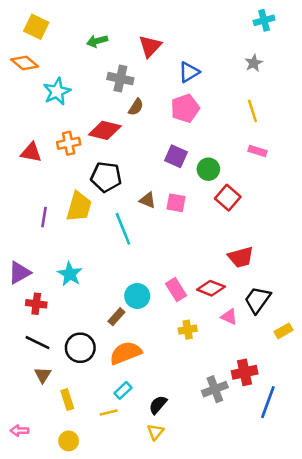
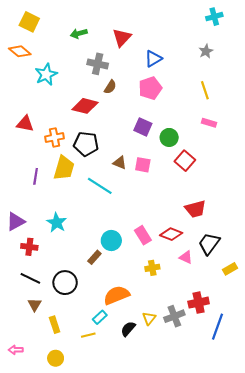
orange cross: (69, 143) -> (55, 137), moved
cyan line: (123, 229) -> (100, 186), turned -35
orange semicircle: (126, 353) -> (117, 295), moved
yellow triangle: (155, 432) -> (149, 318), moved

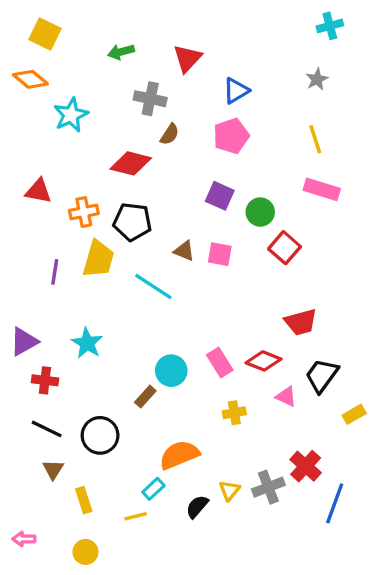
pink rectangle: (209, 123) -> (322, 189), size x1.5
red cross: (199, 303) -> (306, 466), turned -36

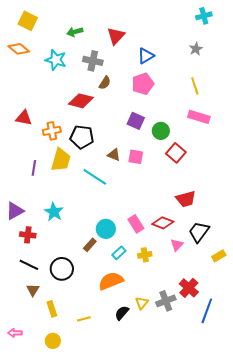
cyan star: (71, 115) -> (56, 60), moved, turned -30
pink triangle: (286, 397) -> (177, 245), turned 48
cyan rectangle: (153, 489) -> (119, 253), moved

